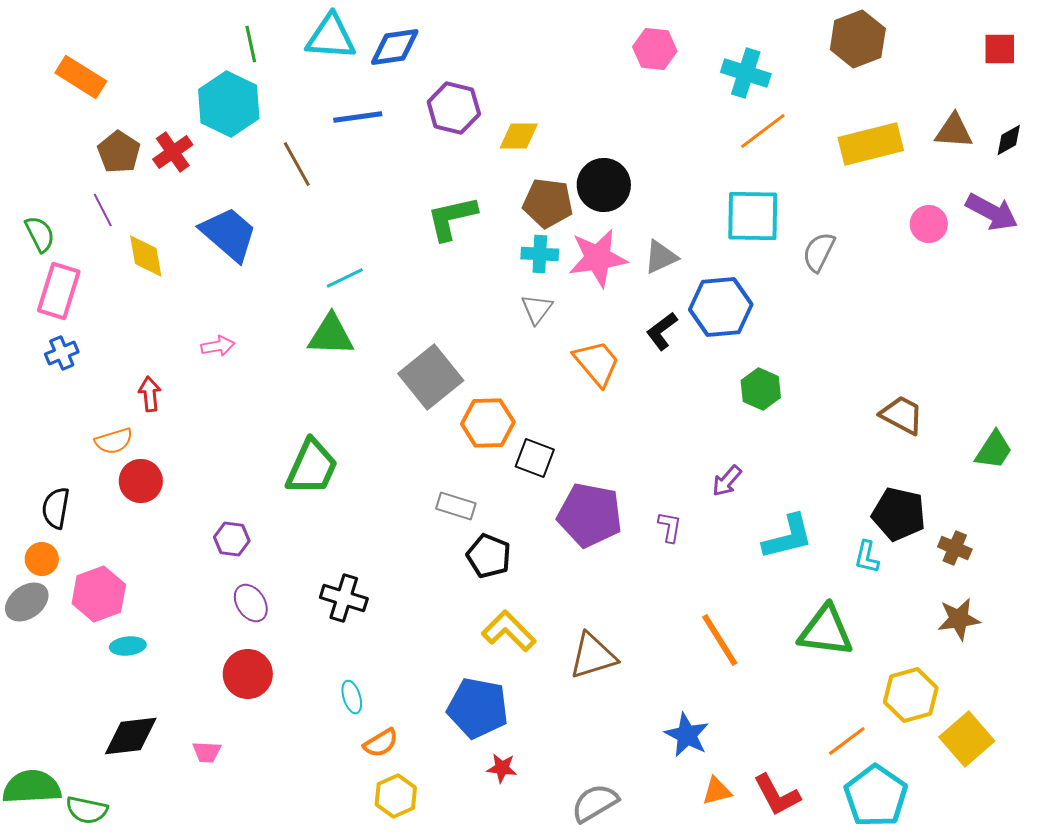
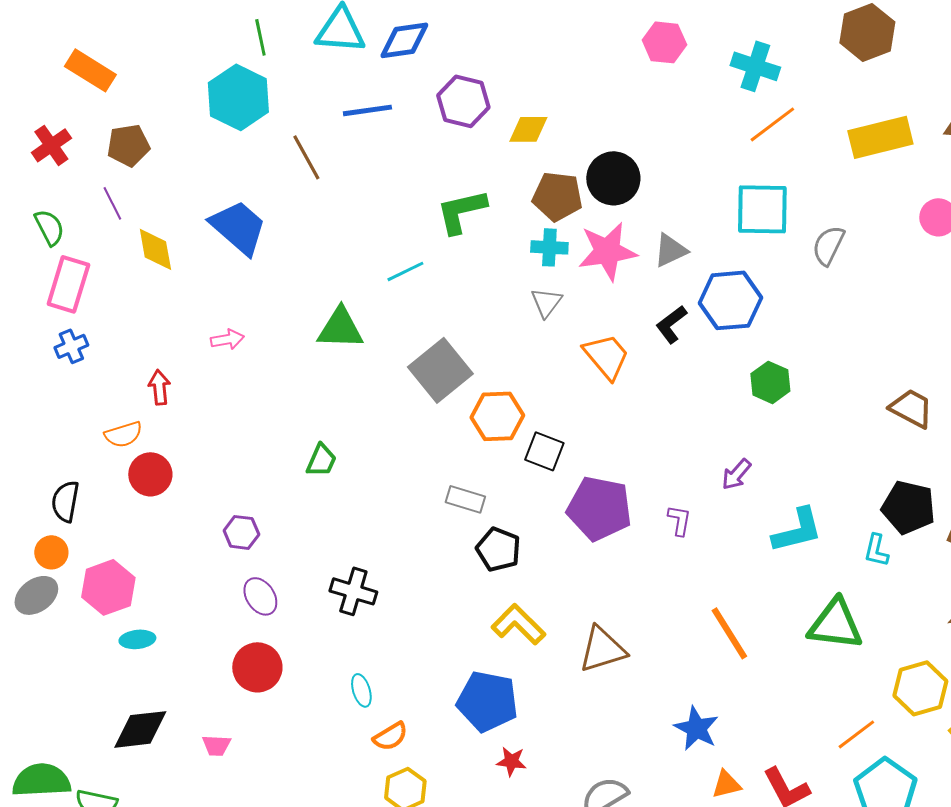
brown pentagon: (119, 152) -> (128, 145), turned 30
red cross: (173, 152) -> (51, 145), moved
cyan line: (345, 278) -> (405, 271), moved
green trapezoid: (312, 467) -> (321, 460), size x0.6

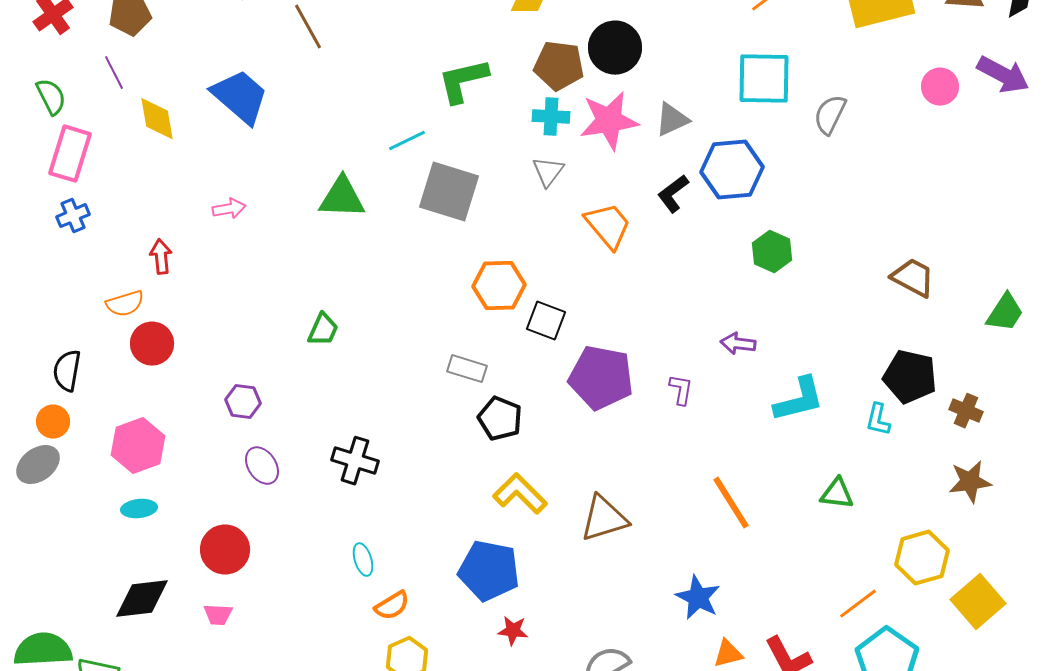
gray square: (440, 370) -> (449, 192), moved, turned -34
purple arrow: (736, 474) -> (738, 344), turned 56
pink hexagon: (108, 587) -> (138, 446), moved
green triangle: (835, 624) -> (837, 494), size x0.6
red circle: (257, 667) -> (225, 550), moved

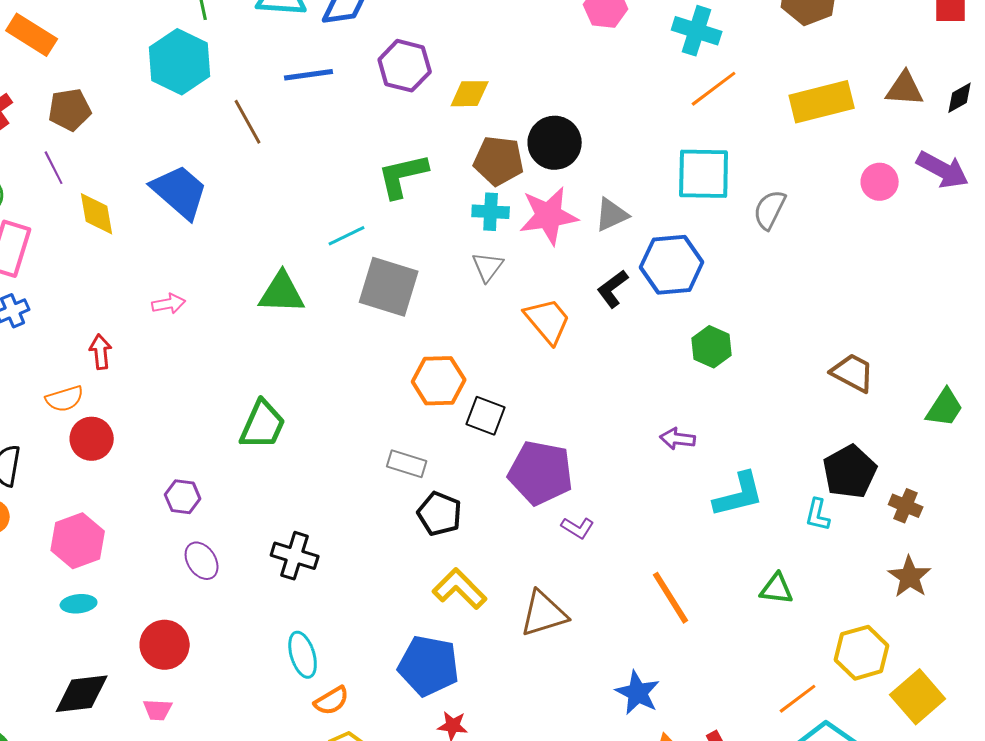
green trapezoid: (323, 330) -> (263, 425), size x1.5
black pentagon: (910, 377) -> (850, 472), turned 30
purple L-shape: (681, 390) -> (578, 528), moved, turned 112
brown star: (970, 482) -> (910, 577), turned -30
cyan ellipse: (363, 560) -> (303, 655), size x1.4

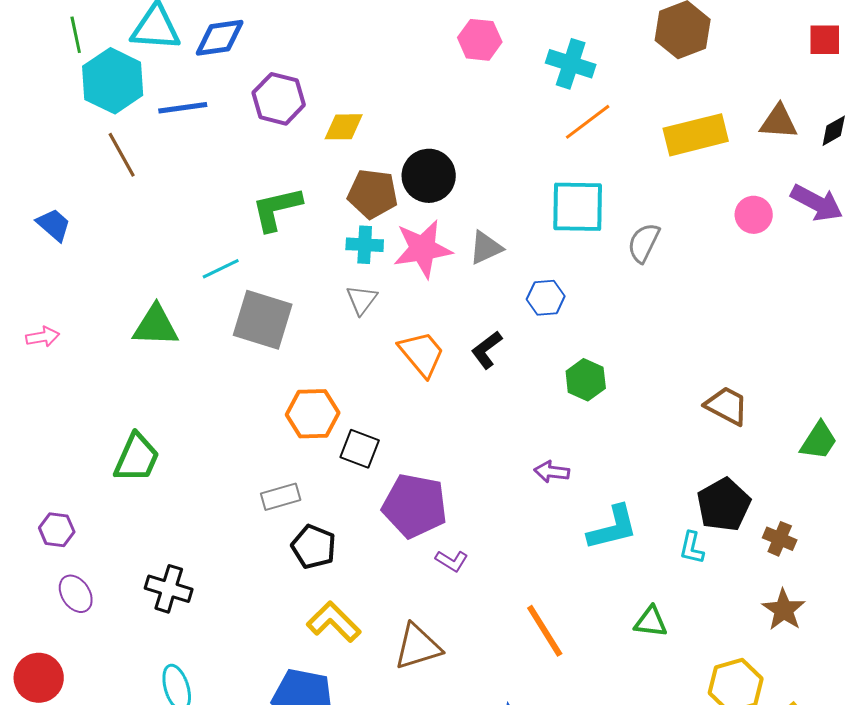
cyan hexagon: (180, 62) -> (113, 81), moved
blue trapezoid: (180, 192) -> (54, 225), size x0.6
blue hexagon: (672, 265) -> (546, 298), size x0.6
black L-shape: (613, 289) -> (487, 350), moved
gray rectangle: (407, 464) -> (281, 497), turned -33

